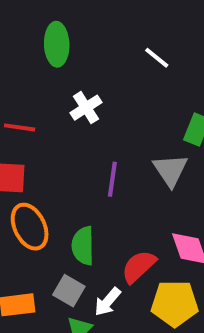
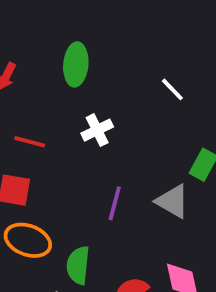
gray triangle: (170, 170) -> (173, 201), turned -33
orange ellipse: (30, 227) -> (28, 240), turned -51

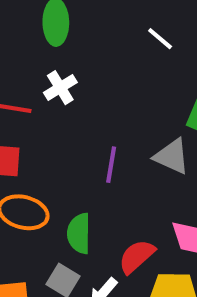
white cross: (97, 130) -> (60, 88), moved

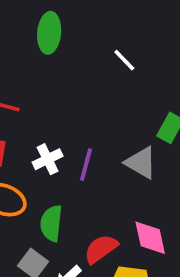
white line: (160, 39) -> (124, 60), moved
white cross: (60, 88) -> (48, 159), moved

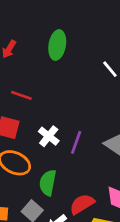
white cross: (48, 159) -> (49, 136), turned -30

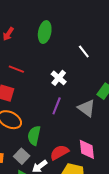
white cross: (49, 136) -> (59, 78), moved

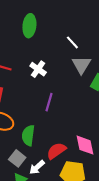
white cross: (59, 78) -> (38, 69), moved
gray triangle: (86, 108) -> (81, 65), moved, turned 30

